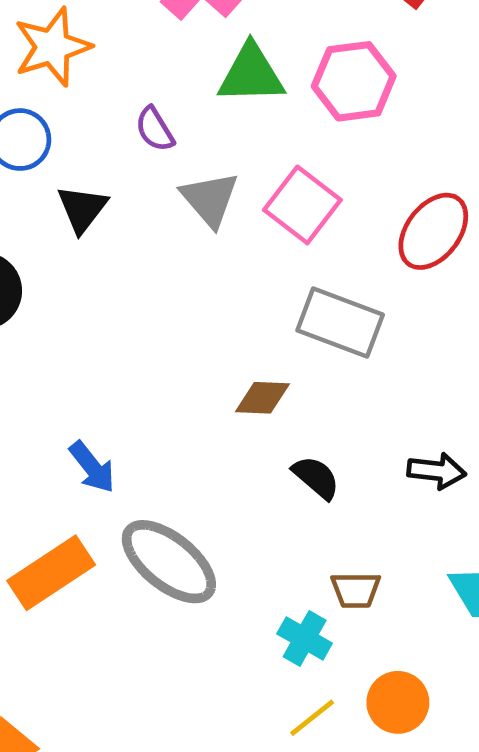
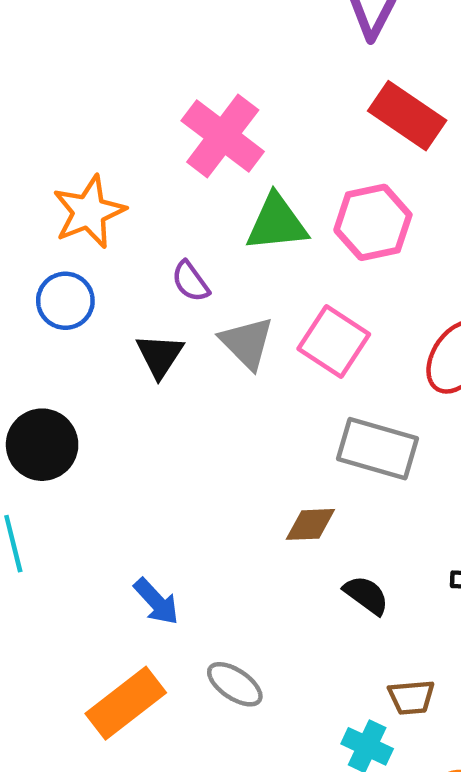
black triangle: (82, 209) -> (160, 356), moved
gray ellipse: (169, 562) -> (235, 684), size x0.6

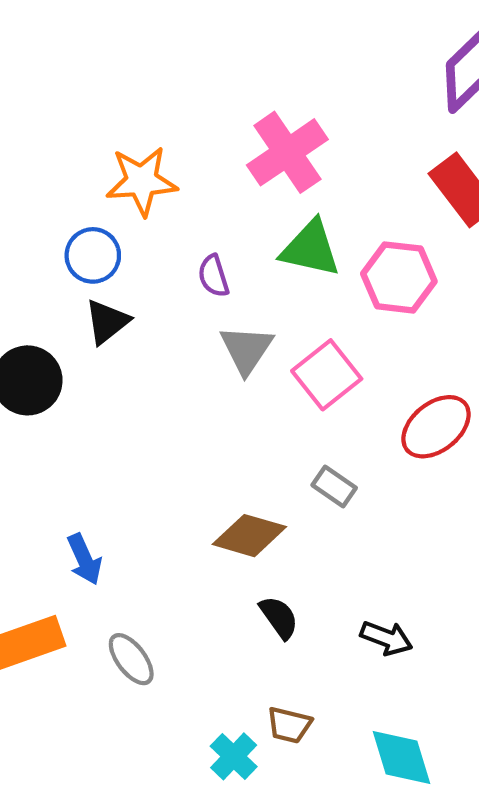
black triangle: (160, 356) -> (107, 322), moved
gray rectangle: (378, 449) -> (334, 486), size x0.6
brown diamond: (310, 524) -> (249, 536), size x1.4

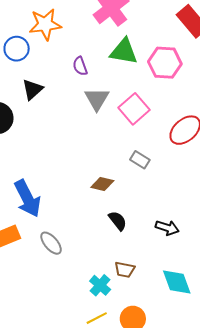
blue circle: (93, 255) -> (17, 49), moved
brown diamond: (249, 536) -> (102, 184), size x0.7
blue arrow: (84, 559) -> (27, 198), size x1.6

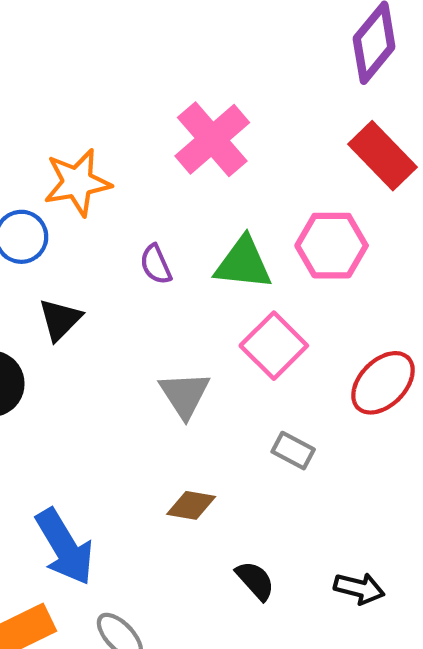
green triangle: (124, 51) -> (243, 263), moved
gray triangle: (97, 99) -> (185, 395), moved
brown diamond: (102, 184) -> (191, 505), moved

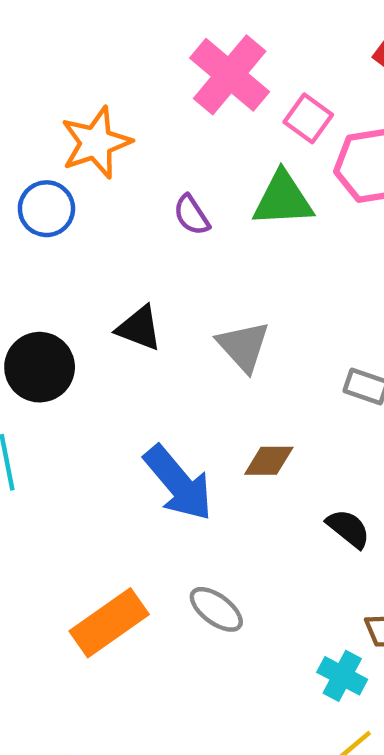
black triangle: (60, 319) -> (139, 328), moved, turned -45
pink square: (274, 346) -> (308, 118), moved, size x0.7
blue arrow: (65, 547) -> (178, 483), moved

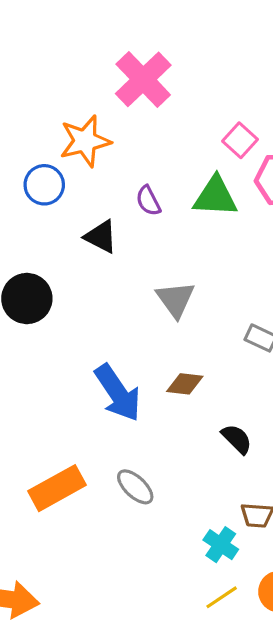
pink cross: (230, 75) -> (143, 79), moved
black triangle: (139, 328) -> (101, 237), moved

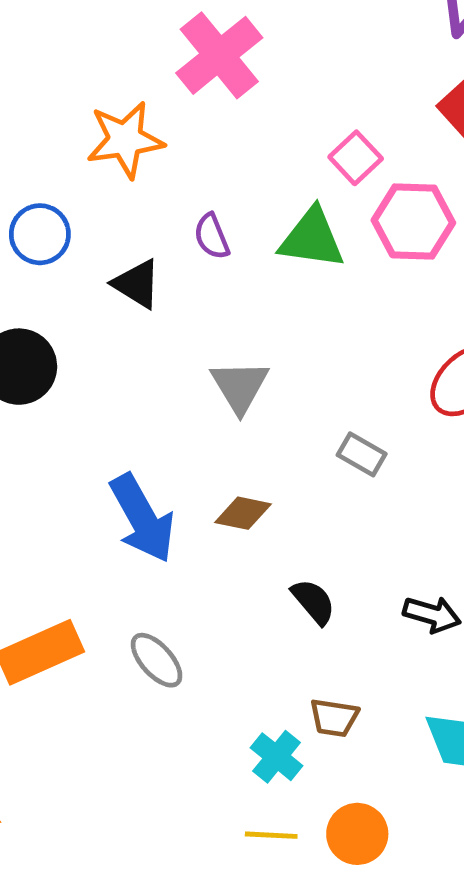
blue circle: (44, 185) -> (40, 234), moved
yellow line: (222, 597) -> (271, 835), turned 32

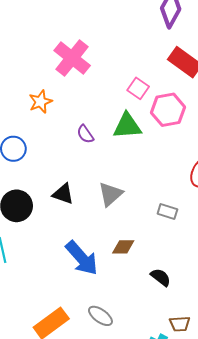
orange star: (125, 140) -> (40, 102), size x0.7
black triangle: (137, 284) -> (63, 194), moved
gray triangle: (240, 386) -> (110, 194), turned 32

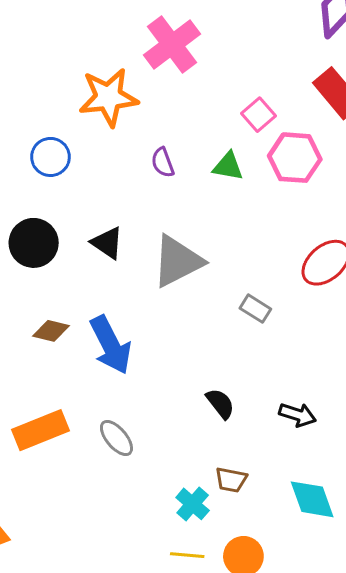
orange star: (40, 102) -> (108, 97), size x1.6
green triangle: (127, 126) -> (228, 166), size x0.7
gray triangle: (110, 194) -> (177, 261), size x1.4
brown diamond: (123, 247) -> (51, 331), moved

